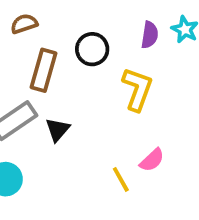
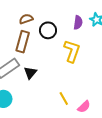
brown semicircle: (24, 24) -> (26, 19), moved
pink semicircle: (152, 160) -> (84, 107), moved

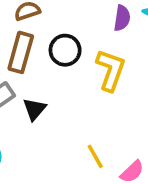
black circle: (48, 30) -> (65, 50), moved

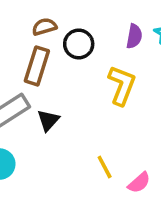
black circle: (65, 50) -> (79, 44), moved

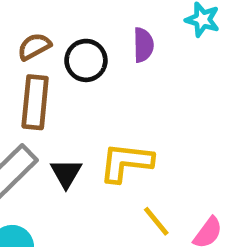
purple semicircle: (134, 36) -> (143, 45), moved
yellow L-shape: (122, 85) -> (126, 162), moved, turned -93

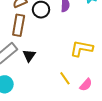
yellow L-shape: (126, 162) -> (81, 48), moved

